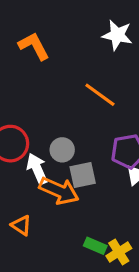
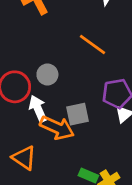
gray circle: (62, 150) -> (47, 75), moved
orange triangle: (21, 225) -> (24, 158), size x1.4

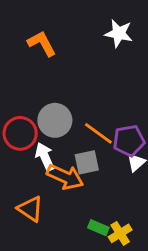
orange line: (92, 44) -> (98, 133), moved
gray circle: (47, 75) -> (55, 120), size x1.5

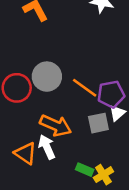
white arrow: (45, 157) -> (47, 147), moved
gray square: (87, 162) -> (98, 123), moved

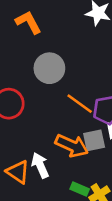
gray circle: (47, 77) -> (49, 68), moved
orange arrow: (56, 126) -> (72, 146), moved

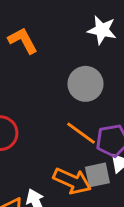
gray circle: (49, 68) -> (85, 84), moved

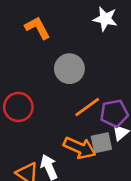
gray circle: (85, 84) -> (69, 69), moved
orange line: (81, 133) -> (87, 107), turned -72

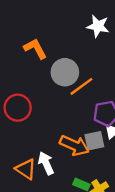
orange L-shape: (37, 28) -> (35, 49), moved
orange line: (87, 107) -> (81, 86), moved

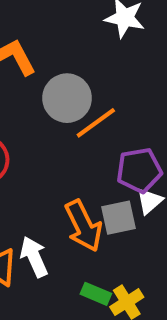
orange arrow: (74, 145) -> (84, 226), turned 40

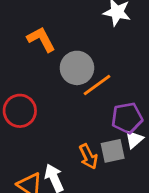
orange arrow: (84, 226) -> (88, 157), size x0.7

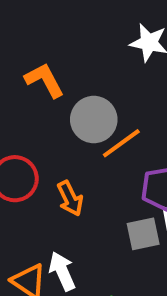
orange arrow: (88, 157) -> (70, 198), moved

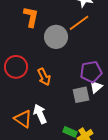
orange L-shape: (44, 80) -> (31, 17), turned 40
orange line: (121, 143) -> (79, 23), moved

